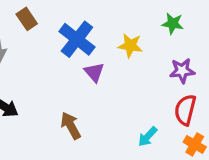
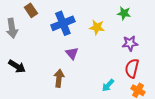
blue cross: (77, 39) -> (63, 23), turned 30
purple triangle: (94, 72) -> (72, 53), moved
brown arrow: (71, 126) -> (59, 78), turned 36

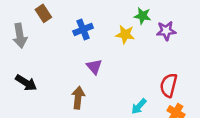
green star: (124, 13) -> (143, 16), moved
blue cross: (63, 23) -> (83, 29), size x0.7
purple star: (130, 43) -> (166, 31), moved

